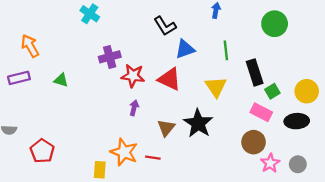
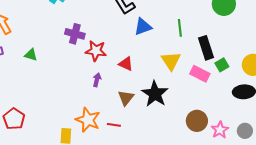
purple cross: (110, 57) -> (75, 34), turned 30
red triangle: (169, 79) -> (126, 64), moved, size x0.7
pink rectangle: (261, 112) -> (200, 74), moved
brown circle: (254, 142) -> (197, 121), moved

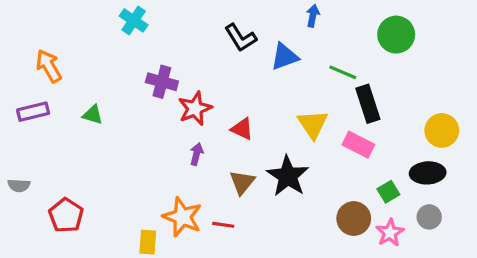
blue triangle: (143, 27) -> (285, 57), moved
green line: (180, 28) -> (343, 72), moved, turned -60
red star: (96, 51) -> (195, 108), turned -30
green square: (222, 65) -> (388, 192), moved
gray circle: (245, 131) -> (429, 217), moved

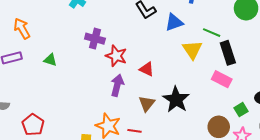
red star: (195, 108) -> (116, 56), turned -30
yellow triangle: (313, 124) -> (192, 50), moved
purple arrow: (197, 154) -> (117, 85), size x1.5

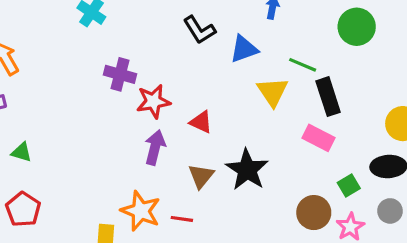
red star: (116, 56) -> (153, 101), turned -30
green triangle: (50, 60) -> (22, 152), moved

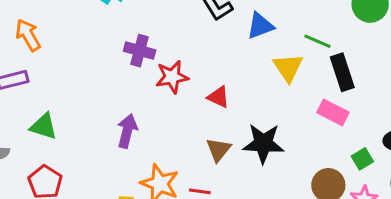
purple arrow: (155, 147) -> (127, 131), moved
green triangle: (22, 152) -> (44, 126), size x1.4
black star: (247, 170) -> (263, 143), turned -30

